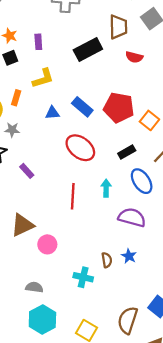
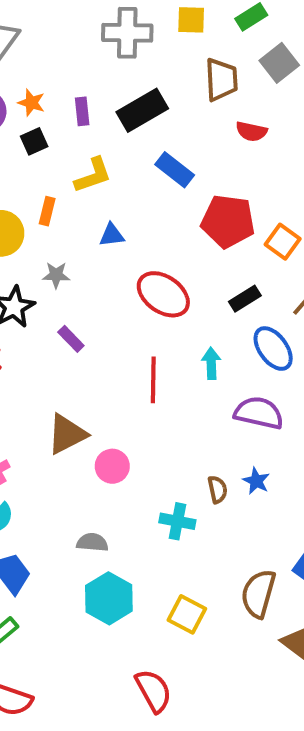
black rectangle: (88, 49) -> (142, 110), moved
blue rectangle: (82, 107) -> (175, 170), moved
gray star: (12, 130) -> (56, 275), moved

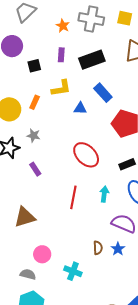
orange star: (31, 103) -> (63, 26), moved
blue triangle: (112, 235) -> (80, 108), moved
pink circle: (112, 466) -> (42, 254), moved
blue star: (256, 481) -> (118, 249), moved
brown semicircle: (218, 489) -> (98, 248), moved

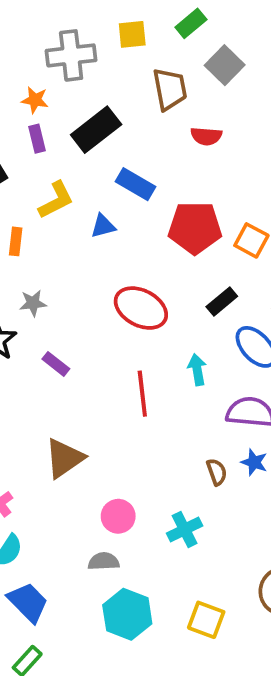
orange star: (63, 26) -> (35, 100), moved
cyan cross: (73, 271) -> (185, 530), turned -30

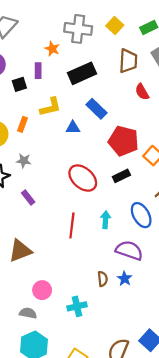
yellow square: (132, 34) -> (115, 26), turned 35
red semicircle: (206, 136) -> (142, 92), turned 42
purple rectangle: (37, 139) -> (38, 71), moved
black rectangle: (222, 301) -> (121, 176), moved

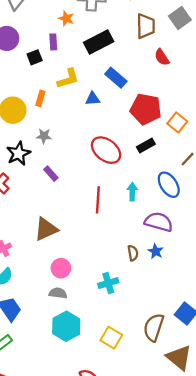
pink circle: (42, 290) -> (61, 268), moved

